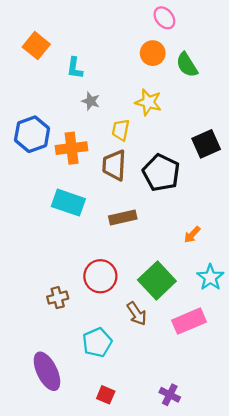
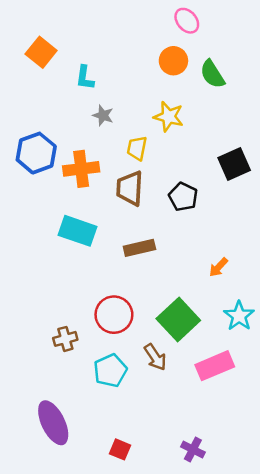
black pentagon: (161, 173) -> (183, 197), size x0.7
cyan pentagon: (97, 342) -> (110, 371), moved

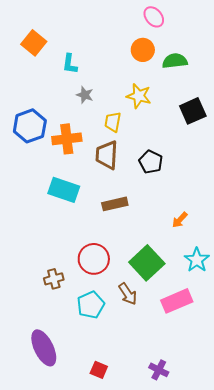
green semicircle: (212, 74) -> (175, 61), turned 115
black square: (234, 164) -> (193, 111), moved

